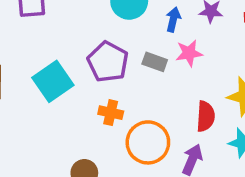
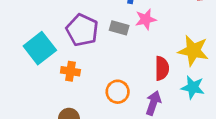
orange cross: (111, 113) -> (70, 71), moved
orange circle: (148, 142) -> (118, 92), size x0.7

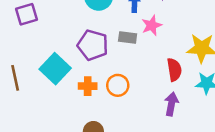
orange circle: (118, 92) -> (118, 85), moved

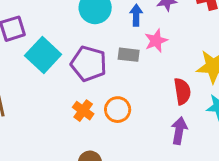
cyan square: (55, 69) -> (43, 55), moved
orange cross: (88, 86) -> (83, 111), turned 36

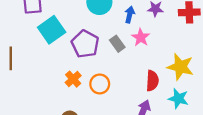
pink star: (156, 41) -> (141, 38), turned -30
gray rectangle: (129, 55) -> (117, 44), turned 35

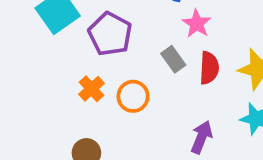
gray rectangle: (117, 44) -> (173, 59), moved
red semicircle: (152, 81) -> (209, 68), moved

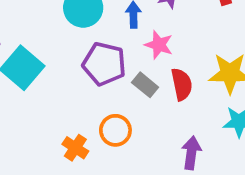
purple pentagon: (110, 34) -> (104, 64), moved
orange cross: (91, 89) -> (75, 148), moved

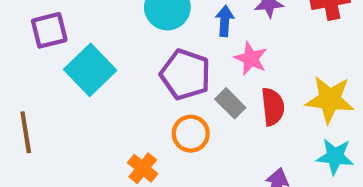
orange circle: (115, 130) -> (191, 134), moved

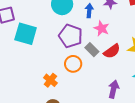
cyan square: (90, 70) -> (26, 34), turned -30
red semicircle: (273, 107) -> (112, 51), turned 60

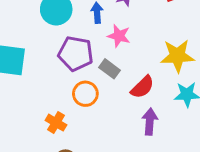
red semicircle: (112, 51) -> (142, 87), moved

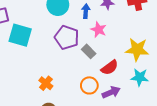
orange circle: (85, 94) -> (89, 85), moved
purple arrow: (150, 122) -> (111, 92), turned 54

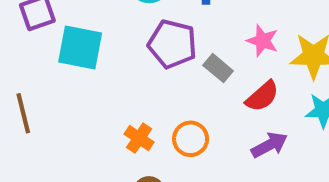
pink star: (99, 30) -> (263, 41), moved
orange circle: (89, 85) -> (191, 139), moved

